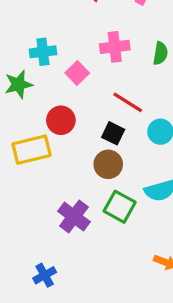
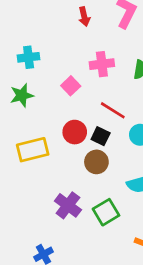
cyan cross: (43, 52) -> (29, 57), moved
red circle: (61, 120) -> (75, 132), moved
green square: (120, 207) -> (106, 212), moved, turned 30

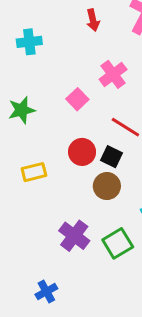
cyan cross: (29, 57) -> (29, 42), moved
pink cross: (102, 64) -> (113, 74), turned -30
yellow rectangle: (33, 150) -> (34, 172), size x0.7

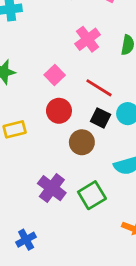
pink square: (77, 99) -> (55, 75), moved
black square: (112, 157) -> (100, 118), moved

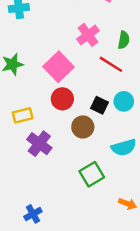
pink square: (55, 75) -> (59, 67), size x1.6
red line: (99, 88) -> (111, 64), moved
purple cross: (52, 188) -> (39, 144), moved

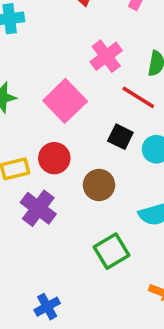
red circle: (62, 99) -> (54, 158), moved
black square: (99, 105) -> (120, 137), moved
blue cross: (33, 214) -> (47, 307), moved

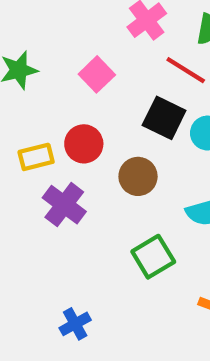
pink square: (65, 101) -> (97, 74), size x0.7
black square: (120, 137) -> (164, 118), size x1.4

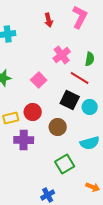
purple cross: (64, 205) -> (24, 140), turned -36
blue cross: (75, 324) -> (48, 195), moved

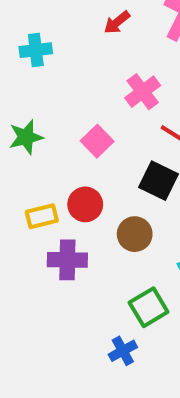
red arrow: (49, 20) -> (117, 22), turned 64
blue cross: (48, 195) -> (123, 351), moved

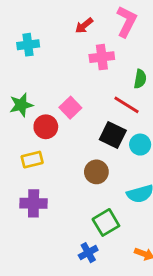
pink cross: (143, 92) -> (102, 57), moved, turned 30
red circle: (85, 204) -> (46, 127), moved
purple cross: (67, 260) -> (34, 203), moved

